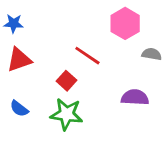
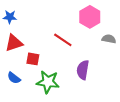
red square: (67, 81) -> (33, 59), moved, turned -32
purple semicircle: (135, 97) -> (83, 70), moved, turned -84

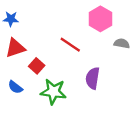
red square: (33, 59) -> (37, 66), turned 32

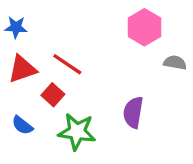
red line: (70, 45) -> (67, 64), moved

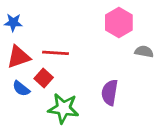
red line: (67, 64) -> (56, 53), turned -30
blue semicircle: (22, 125) -> (21, 89), moved

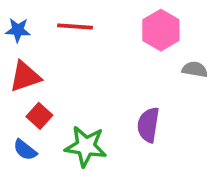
red line: (56, 53) -> (75, 27), moved
red square: (44, 78) -> (39, 116), moved
blue semicircle: (21, 89) -> (25, 150), moved

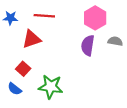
red triangle: (25, 77) -> (32, 39), moved
purple semicircle: (148, 125) -> (88, 45), moved

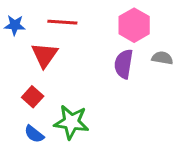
red triangle: (32, 39) -> (45, 55), turned -36
blue semicircle: (15, 89) -> (34, 134), moved

